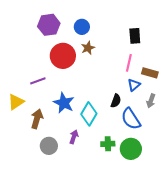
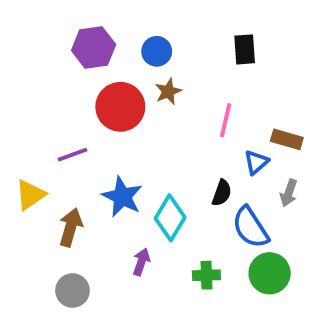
black rectangle: (135, 36) -> (245, 49), moved
pink line: (129, 63) -> (226, 120), moved
gray circle: (49, 146) -> (73, 290), moved
green circle: (131, 149) -> (270, 273), moved

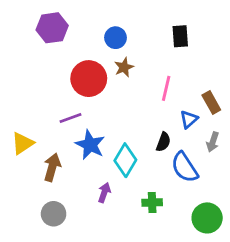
purple hexagon: (94, 48) -> (52, 28), moved
brown rectangle: (287, 139) -> (211, 102), turned 45
purple line: (73, 155) -> (70, 118), moved
green circle: (270, 273) -> (207, 218), moved

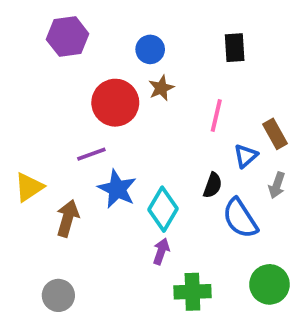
purple arrow: (104, 193) -> (161, 251), moved
green cross: (152, 202) -> (192, 292), moved, size x1.4
gray circle: (54, 214) -> (58, 295), moved

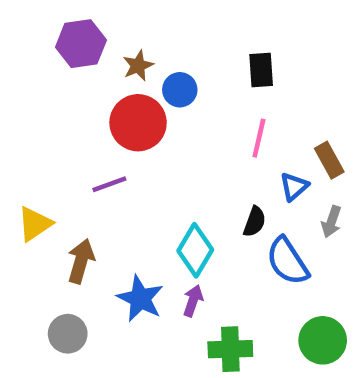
black rectangle: (235, 48) -> (261, 70), moved
blue circle: (150, 49) -> (180, 90), moved
brown star: (161, 88) -> (138, 66), moved
blue star: (117, 189) -> (140, 299), moved
gray circle: (58, 295) -> (68, 334), moved

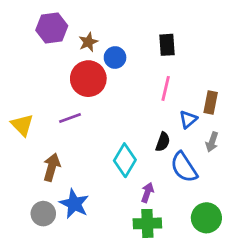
brown rectangle: (329, 160) -> (211, 103), turned 40
yellow triangle: (35, 224) -> (22, 125), moved, turned -40
blue star: (140, 299) -> (74, 204), moved
purple arrow: (193, 301) -> (147, 193), moved

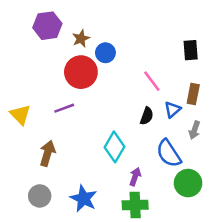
black rectangle: (167, 45) -> (191, 50), moved
pink line: (166, 88) -> (152, 81), turned -50
black semicircle: (163, 142) -> (147, 116), moved
blue star: (74, 204) -> (84, 199), moved
green circle: (206, 218) -> (188, 183), moved

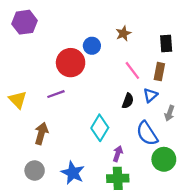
purple hexagon: (47, 26) -> (24, 22), moved
brown star: (81, 39) -> (123, 33), moved
brown rectangle: (193, 94) -> (159, 72), moved

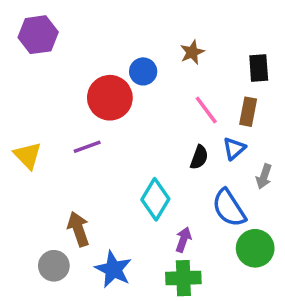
brown arrow: (41, 133) -> (78, 229), moved, turned -35

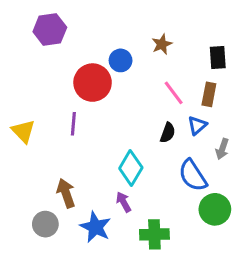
purple hexagon: (38, 35) -> (50, 29), moved
purple line: (87, 147) -> (73, 124), turned -65
purple arrow: (183, 240) -> (123, 202), moved, turned -48

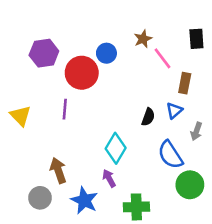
purple hexagon: (50, 29) -> (44, 53), moved
black rectangle: (218, 57) -> (196, 39), moved
pink line: (174, 93) -> (163, 58), moved

